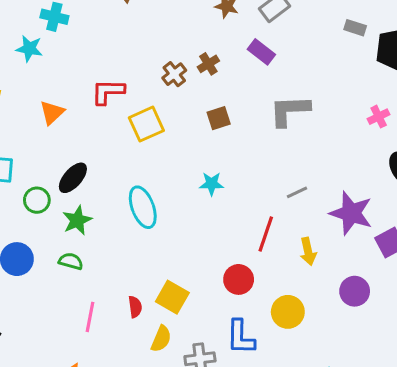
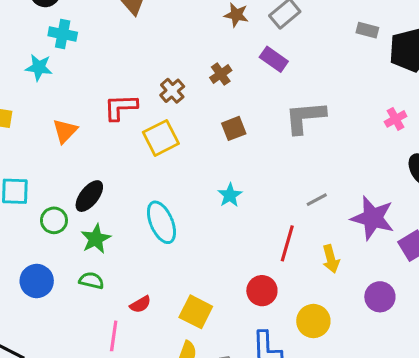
brown cross: (174, 74) -> (172, 91), moved
cyan star: (212, 184) -> (230, 195), turned -30
red semicircle: (135, 307) -> (140, 304), moved, turned 70

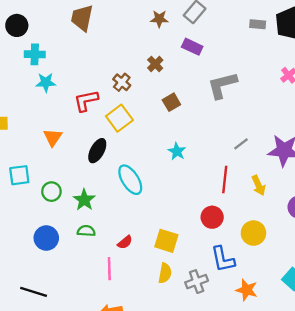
gray rectangle: (367, 30) -> (258, 24), moved
cyan star: (39, 67) -> (46, 82), moved
orange triangle: (65, 131) -> (53, 137), moved
black ellipse: (89, 196) -> (97, 151), moved

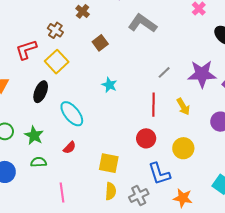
gray L-shape: (222, 85) -> (142, 23), turned 56
red semicircle: (125, 242) -> (70, 148), moved

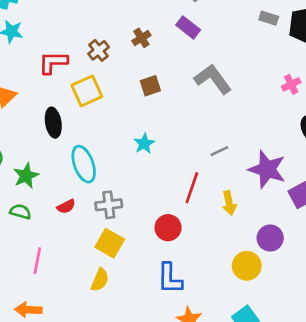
black ellipse: (41, 92) -> (53, 123), turned -50
yellow circle: (183, 148) -> (247, 266), moved
gray cross: (139, 196) -> (109, 205), moved

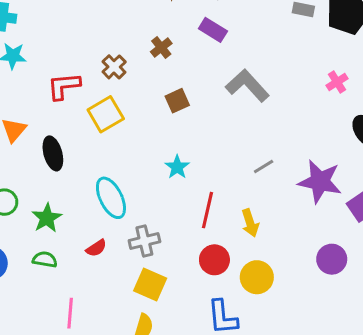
black ellipse: (53, 123) -> (53, 153), moved
red line: (192, 188) -> (208, 210), moved
yellow arrow: (229, 203) -> (250, 223), moved
yellow circle: (247, 266) -> (257, 277), moved

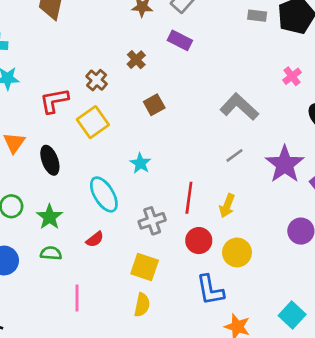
gray L-shape: (247, 86) -> (239, 107), moved
cyan star: (177, 167) -> (140, 163), moved
purple star: (320, 181) -> (285, 164), turned 30
yellow arrow: (250, 223) -> (227, 206), turned 45
gray cross: (144, 241) -> (152, 221), moved

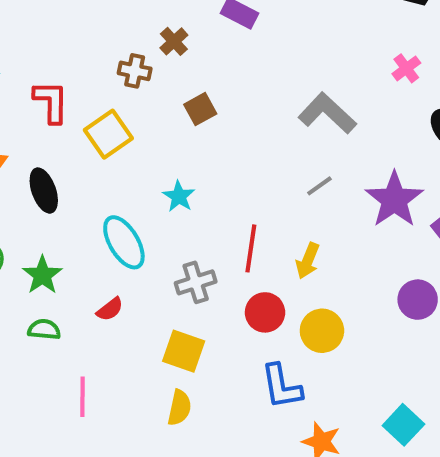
brown cross: (97, 80) -> (135, 71), moved, turned -30
red L-shape: (54, 101) -> (51, 102), turned 100

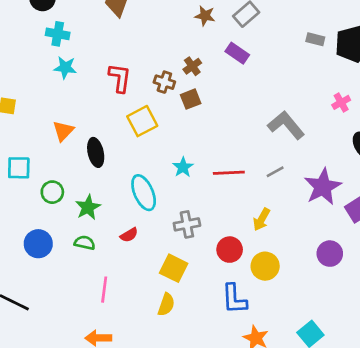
red L-shape: (51, 102) -> (120, 78), moved
brown square: (200, 109) -> (191, 99), moved
red line: (251, 248) -> (229, 173), moved, turned 72

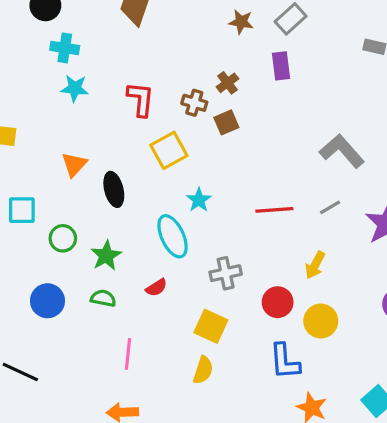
purple rectangle: (237, 53) -> (281, 66), turned 50
cyan star: (183, 167) -> (199, 200), moved

